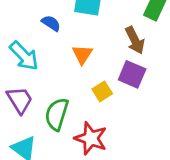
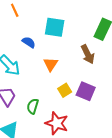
purple square: (132, 74) -> (86, 91), moved
green semicircle: (57, 114) -> (33, 106), size x0.7

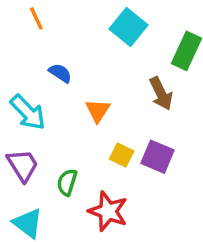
cyan square: (55, 27) -> (128, 27), moved, turned 30
yellow square: (65, 90) -> (122, 155), turned -32

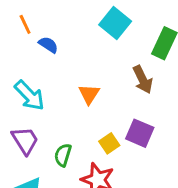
orange line: (36, 18) -> (25, 24), moved
blue semicircle: (60, 73) -> (48, 45), moved
yellow square: (122, 155) -> (109, 143), moved, turned 30

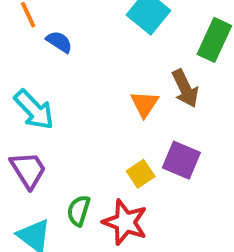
orange triangle: (89, 94) -> (145, 104), moved
green semicircle: (63, 155) -> (79, 211), moved

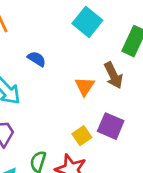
blue semicircle: (59, 42) -> (37, 59), moved

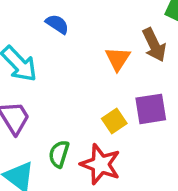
purple square: (111, 126) -> (151, 109), turned -32

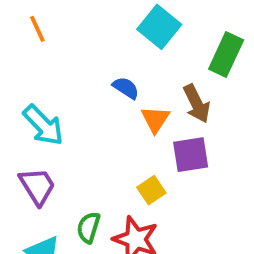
blue semicircle: (57, 24) -> (126, 88), moved
purple square: (151, 109) -> (191, 155), moved

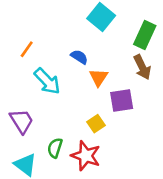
orange line: (37, 29) -> (27, 49), moved, turned 60
brown arrow: (197, 104) -> (142, 67), moved
cyan arrow: (43, 125) -> (47, 81), moved

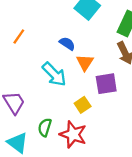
cyan arrow: (47, 81) -> (54, 74), moved

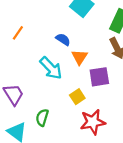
red star: (73, 134) -> (93, 122), moved, turned -30

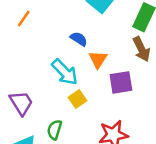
orange line: (18, 33) -> (24, 18), moved
yellow square: (77, 97) -> (78, 99), moved

